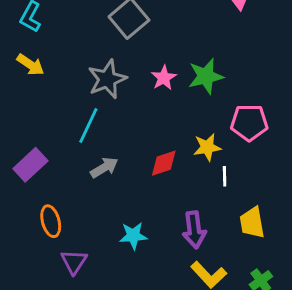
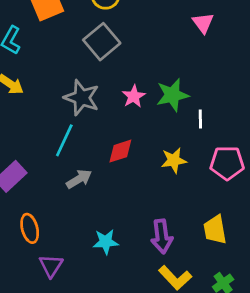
gray star: (107, 79) -> (82, 98), turned -30
pink pentagon: (249, 123) -> (227, 163), moved
red diamond: (164, 163) -> (120, 151), moved
white line: (225, 176) -> (200, 119), moved

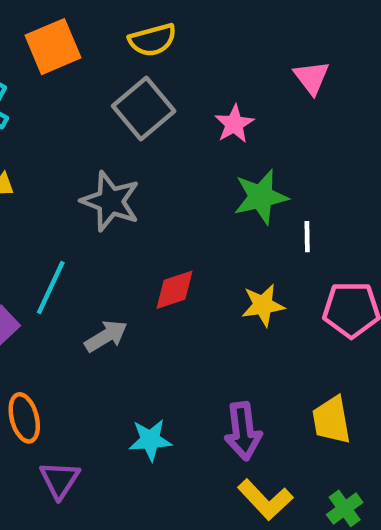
pink star: (134, 96) -> (234, 124), moved
cyan line: (64, 140) -> (51, 287), moved

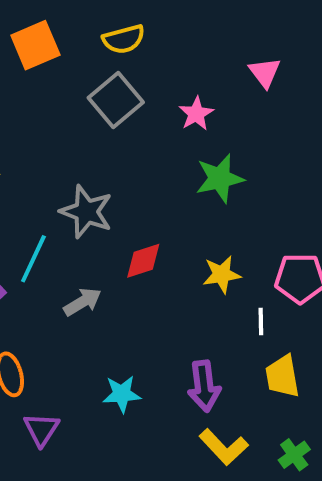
gray star: (110, 201) -> (86, 212), moved
white line: (307, 237) -> (261, 321), moved

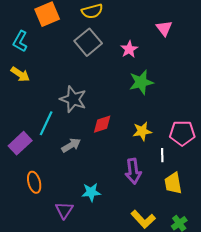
purple arrow: (204, 386) -> (133, 171), moved
purple triangle: (41, 429) -> (64, 210), moved

